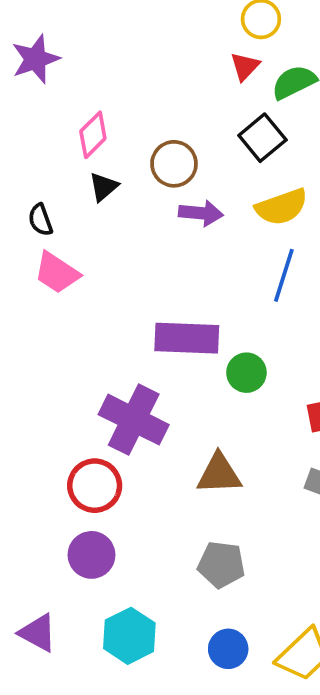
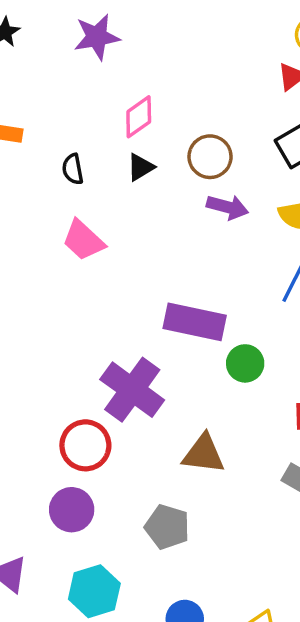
black semicircle: (40, 220) -> (73, 169), moved
gray pentagon: (221, 565) -> (167, 527), moved

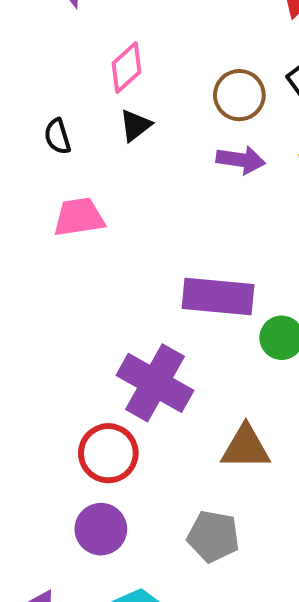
brown circle: (210, 157) -> (239, 95), moved
pink trapezoid: (83, 240) -> (79, 217), turned 135

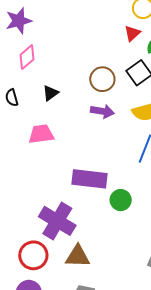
pink diamond: (127, 68) -> (27, 57), moved
pink trapezoid: (79, 217) -> (41, 134), moved
brown triangle: (246, 447) -> (78, 256), moved

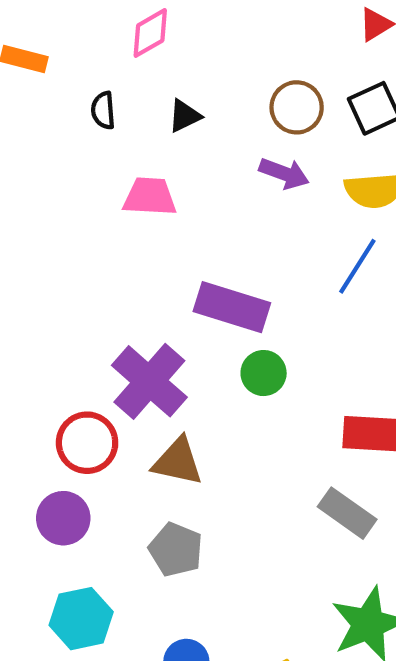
green circle: (121, 200) -> (264, 373), moved

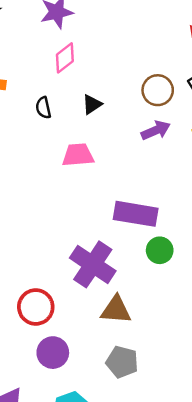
purple arrow: (284, 173) -> (156, 130), turned -36
red circle: (87, 443) -> (36, 307), moved

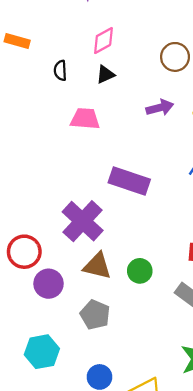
pink diamond: (65, 58) -> (103, 40), moved
brown circle: (158, 90) -> (175, 57), moved
green circle: (160, 250) -> (140, 271), moved
purple circle: (53, 353) -> (49, 284), moved

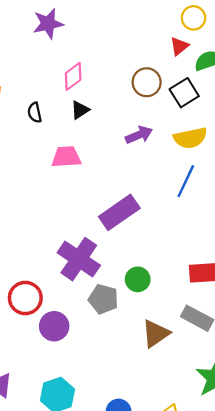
purple rectangle: (129, 181) -> (119, 212), turned -45
brown triangle: (97, 266) -> (156, 333), moved, turned -40
green circle: (140, 271) -> (138, 279), moved
gray pentagon: (95, 315) -> (103, 299), moved

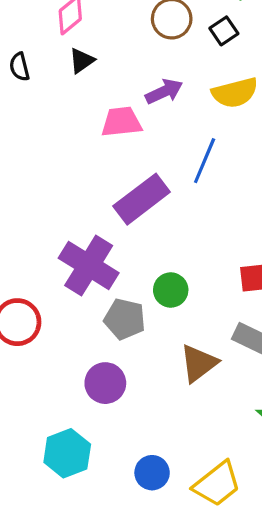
black square: (184, 93) -> (224, 31), size x0.7
pink trapezoid: (66, 157) -> (121, 122), moved
blue line: (186, 181) -> (205, 161), moved
purple circle: (54, 326) -> (105, 383), moved

